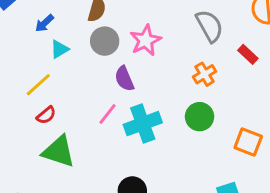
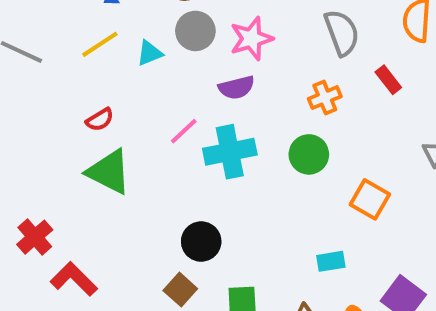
cyan triangle: (60, 49) -> (150, 53), moved
purple semicircle: (124, 79) -> (237, 87), moved, turned -90
yellow line: (38, 85) -> (100, 44), moved

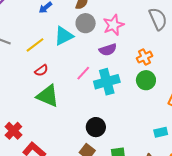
yellow line: (100, 44) -> (35, 45), moved
cyan triangle: (150, 53) -> (64, 36), size x1.5
orange cross: (325, 98) -> (144, 57), moved

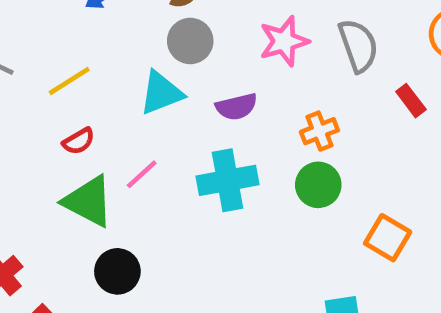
pink star: (113, 25) -> (284, 41), moved
cyan triangle: (64, 36) -> (161, 93), moved
pink line: (83, 73) -> (142, 174), moved
black circle: (96, 127) -> (117, 271), moved

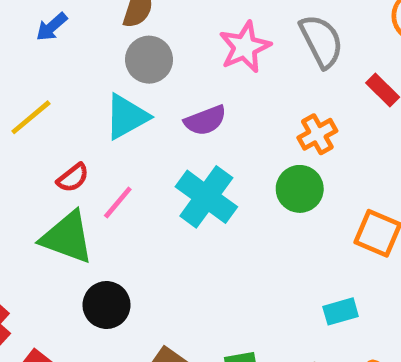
orange cross: (319, 131) -> (317, 134), moved
red semicircle: (79, 141) -> (73, 178), moved
cyan cross: (227, 180) -> (206, 197), turned -36

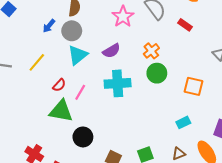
blue arrow: (52, 27) -> (49, 26), moved
gray circle: (149, 60) -> (72, 31), moved
orange cross: (317, 134) -> (151, 51), moved
cyan cross: (206, 197) -> (118, 83), turned -30

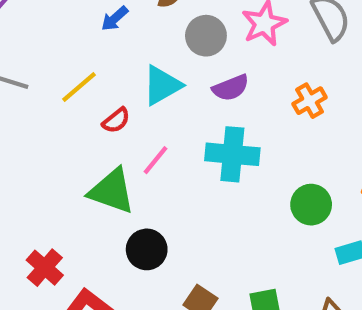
gray circle: (72, 31) -> (206, 36), moved
green circle: (157, 73) -> (311, 205), moved
red semicircle: (59, 85) -> (116, 120), moved

